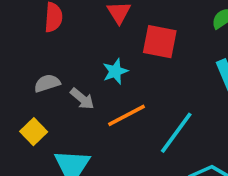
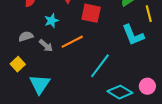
cyan star: (115, 71) -> (52, 21), moved
orange line: (126, 115) -> (72, 42), moved

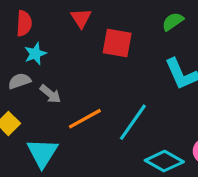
cyan star: (52, 21) -> (35, 54), moved
orange line: (72, 42) -> (85, 119), moved

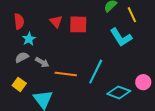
red triangle: (81, 18) -> (56, 22), moved
orange line: (85, 119) -> (66, 74), turned 45

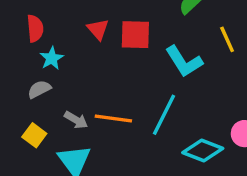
yellow line: (132, 15) -> (227, 39), moved
cyan L-shape: (121, 37) -> (184, 61), moved
gray arrow: (42, 62) -> (76, 120), moved

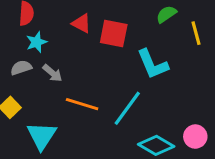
red triangle: (98, 29) -> (81, 23), turned -30
yellow line: (227, 39) -> (196, 33), moved
gray arrow: (76, 120) -> (52, 73), moved

